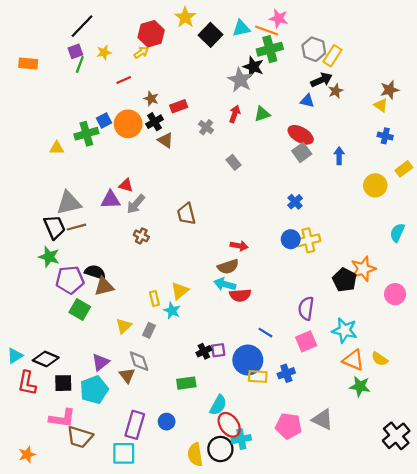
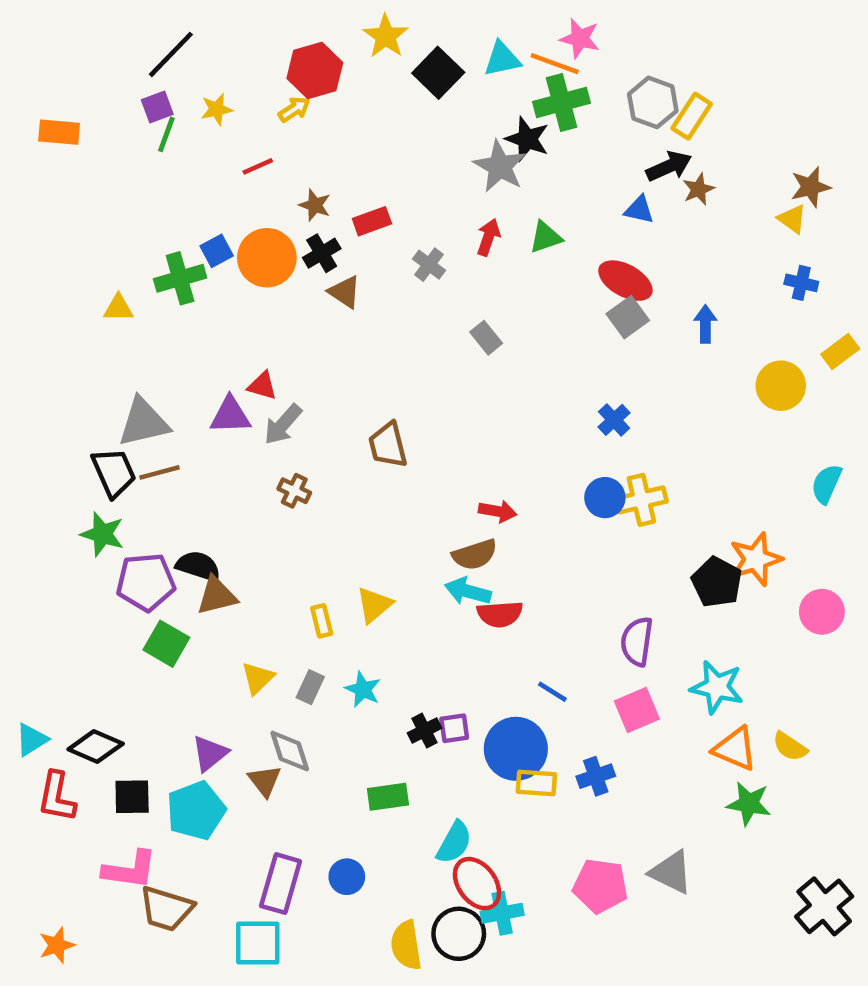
cyan star: (172, 311) -> (363, 689), moved

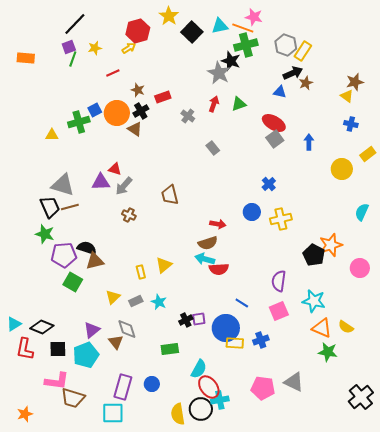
brown triangle: (345, 292) -> (135, 129), moved
gray triangle: (144, 422) -> (63, 185), turned 30
blue circle: (605, 498) -> (252, 212), moved
gray rectangle: (310, 687) -> (136, 301), turned 40

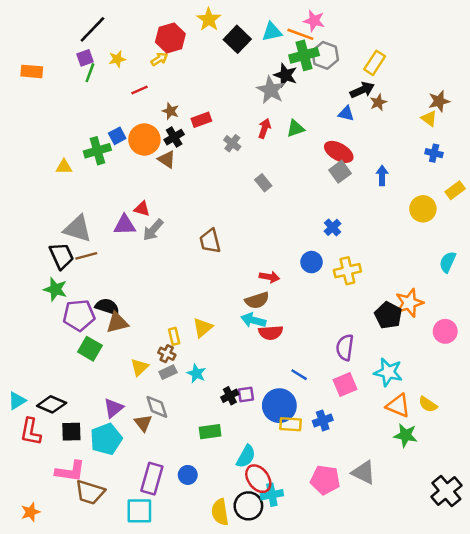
gray hexagon: (286, 45) -> (325, 55), moved
brown cross: (129, 215) -> (167, 354), moved

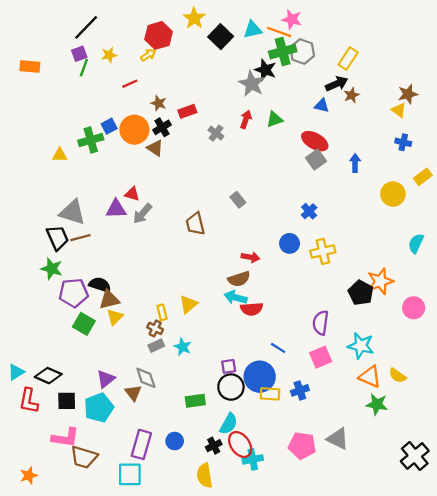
gray rectangle: (263, 183) -> (238, 200), moved
yellow triangle: (139, 367) -> (115, 317), moved
black cross: (230, 396) -> (214, 446), moved
black circle: (248, 506) -> (231, 387), moved

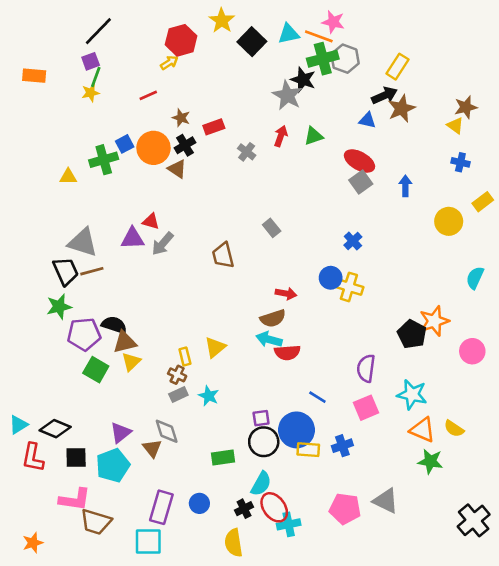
yellow star: (109, 55) -> (91, 93), moved
brown star: (352, 95) -> (401, 109), size x1.5
yellow cross: (323, 251) -> (349, 287), moved, turned 30
green star: (52, 269) -> (59, 307), turned -30

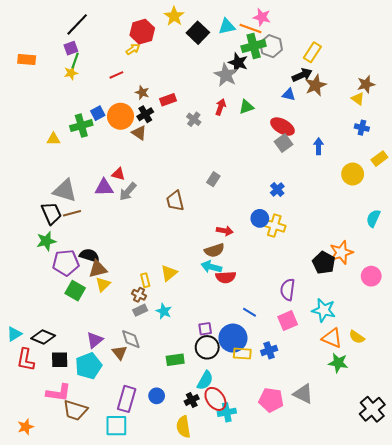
gray rectangle: (272, 228) -> (213, 179), turned 72

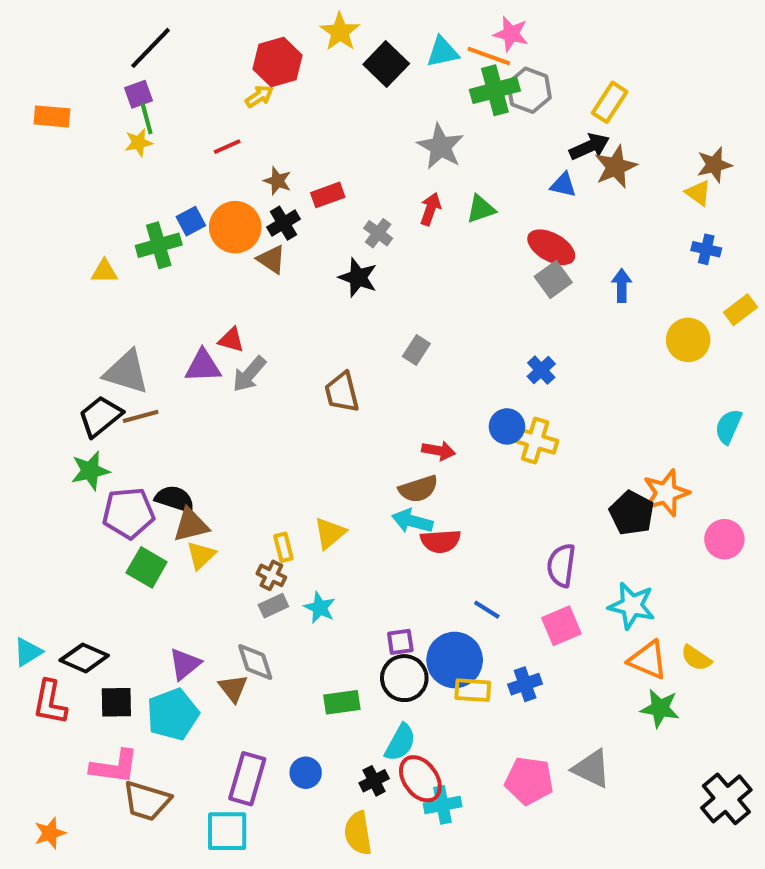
green line: (75, 61) -> (147, 118), turned -35
black star: (238, 63) -> (358, 277), moved
black trapezoid: (51, 213) -> (100, 416), turned -105

